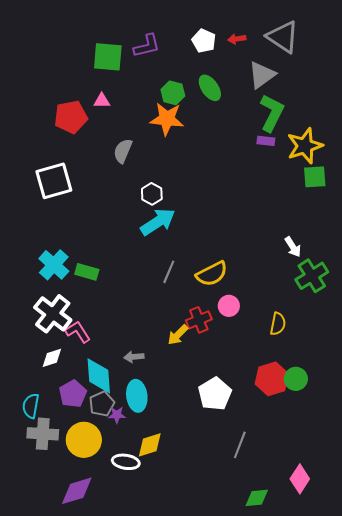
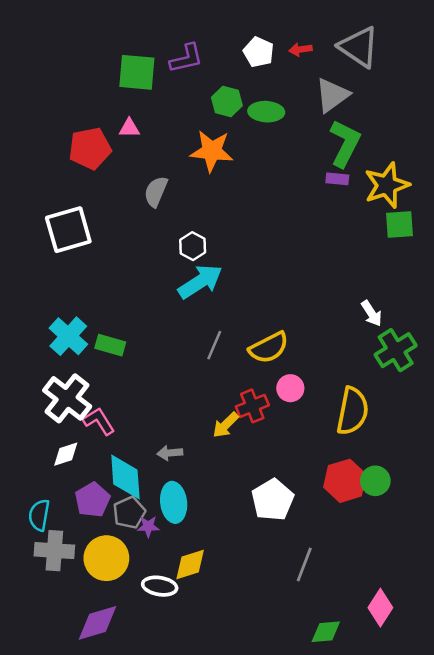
green ellipse: (210, 88) -> (266, 112), turned -52
green hexagon: (173, 93) -> (227, 101), moved
yellow semicircle: (278, 324) -> (352, 411), size x1.6

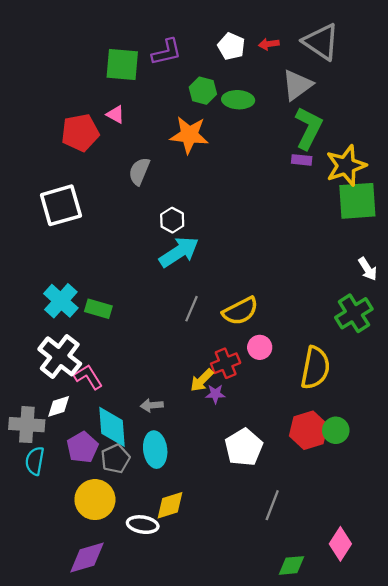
pink triangle: (129, 128) -> (115, 114), turned 30
green square: (399, 225) -> (357, 201), size x1.5
white arrow: (372, 313) -> (368, 269), moved
purple star: (148, 526) -> (215, 394), moved
gray cross: (54, 551) -> (27, 425), moved

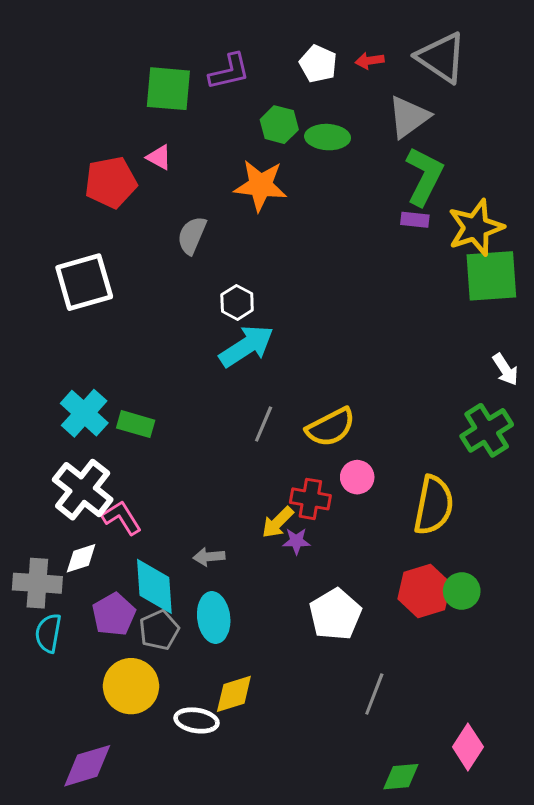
red cross: (226, 363) -> (310, 499), turned 32
purple diamond: (87, 557) -> (87, 766), moved

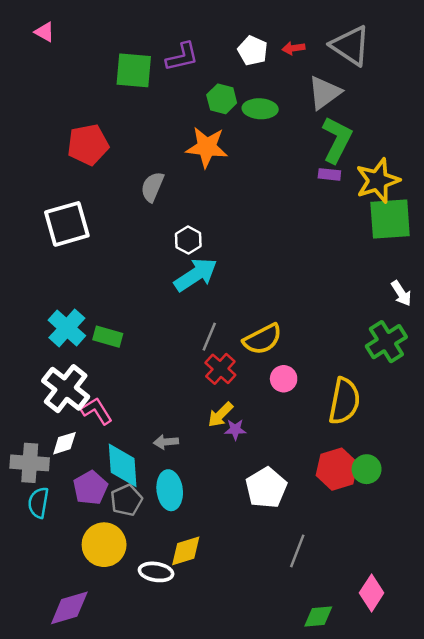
pink triangle: (159, 157) -> (45, 32), moved
red cross: (310, 499) -> (220, 369), moved, turned 32

